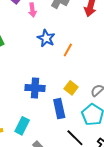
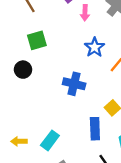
blue cross: (35, 88) -> (74, 84), moved

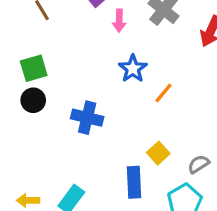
green square: (37, 40) -> (34, 68), moved
blue cross: (74, 84) -> (87, 118), moved

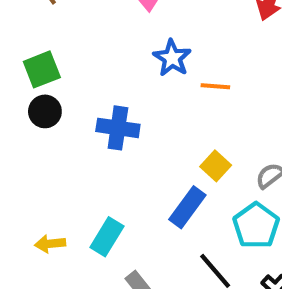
orange line: (164, 93) -> (215, 86), turned 60
blue rectangle: (134, 182) -> (187, 207), turned 44

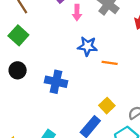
blue star: (172, 58) -> (87, 46), turned -30
green square: (42, 69) -> (18, 35), moved, turned -30

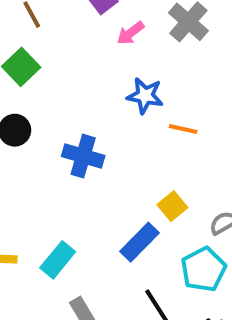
pink arrow: (77, 13) -> (130, 33), turned 48

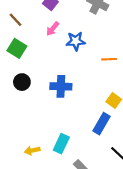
pink arrow: (130, 33) -> (53, 29), moved
blue star: (145, 96) -> (76, 41), moved

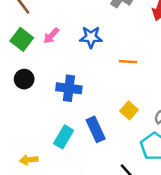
pink arrow: (53, 29) -> (51, 36), moved
blue rectangle: (101, 124) -> (96, 129), moved, turned -60
cyan rectangle: (61, 144) -> (64, 137), moved

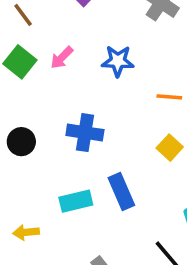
black circle: (24, 79) -> (21, 142), moved
yellow square: (129, 110) -> (170, 148), moved
cyan rectangle: (64, 137) -> (76, 201), turned 45

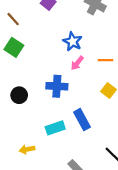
pink arrow: (62, 58) -> (77, 63), moved
blue star: (118, 61) -> (73, 41), turned 30

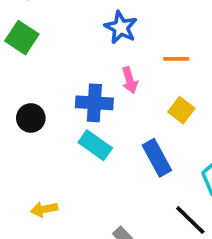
pink arrow: (77, 63) -> (130, 80), moved, turned -56
blue rectangle: (82, 120) -> (157, 158), moved
cyan rectangle: (55, 128) -> (95, 145), moved, turned 54

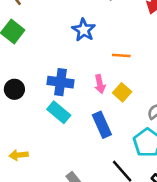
pink arrow: (130, 80) -> (100, 84), moved

